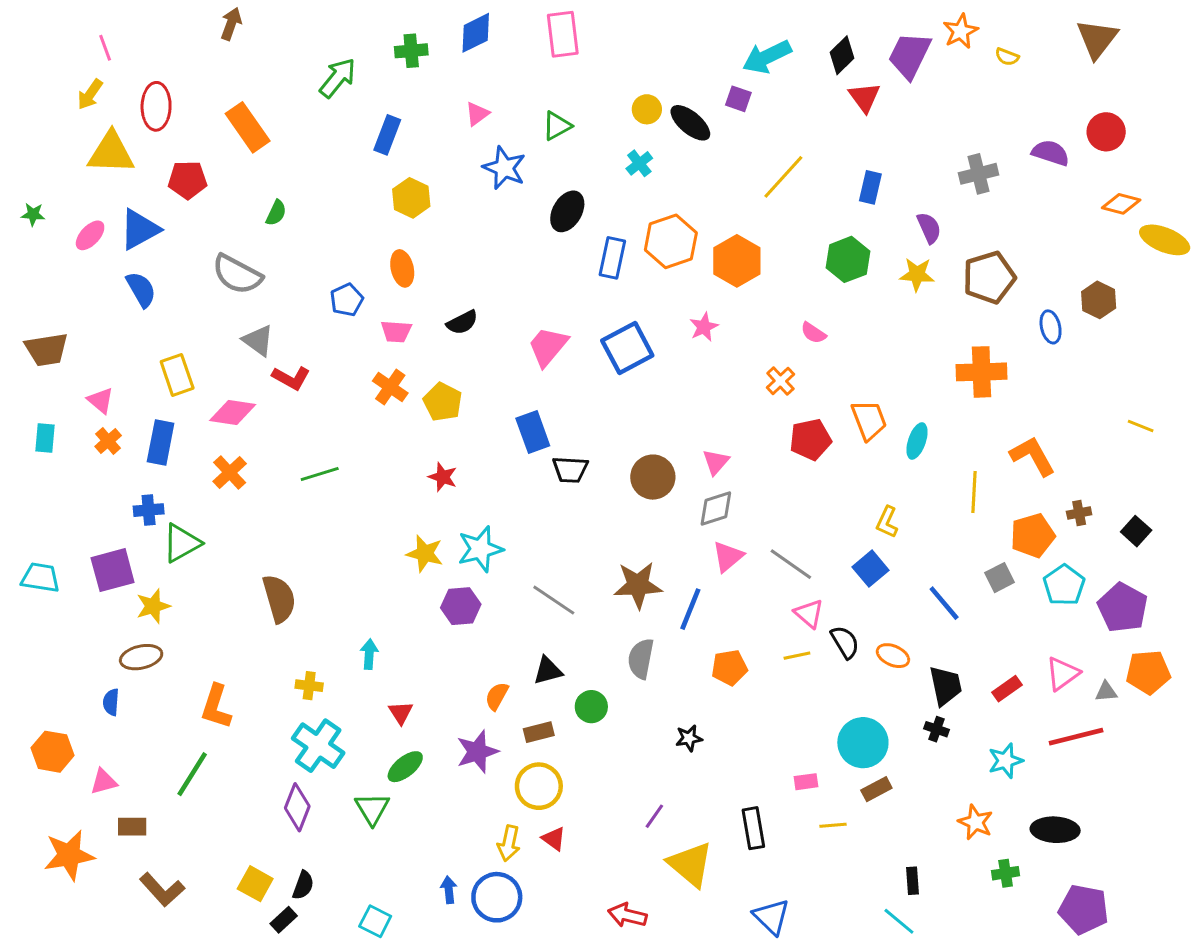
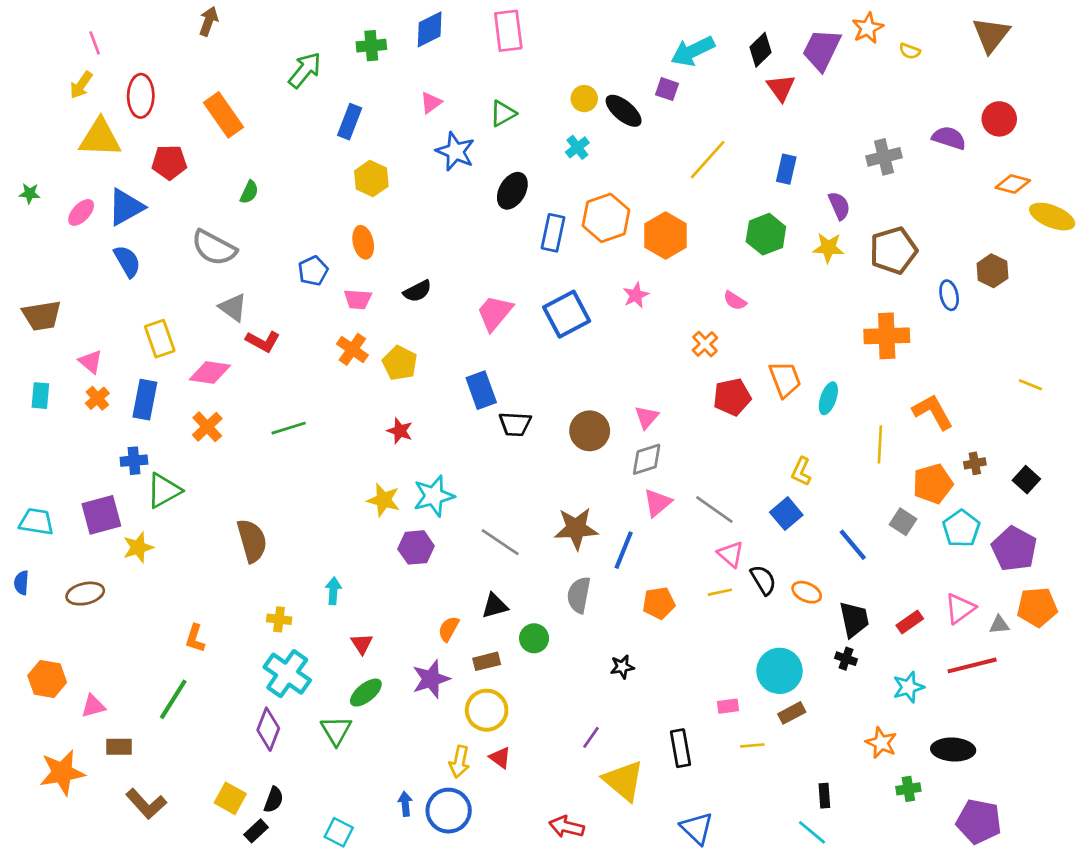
gray square: (1000, 578) -> (903, 522), turned -30
brown ellipse: (141, 657) -> (85, 594), moved
blue semicircle: (111, 702) -> (21, 583), moved
orange L-shape: (216, 707) -> (195, 638), size x0.7

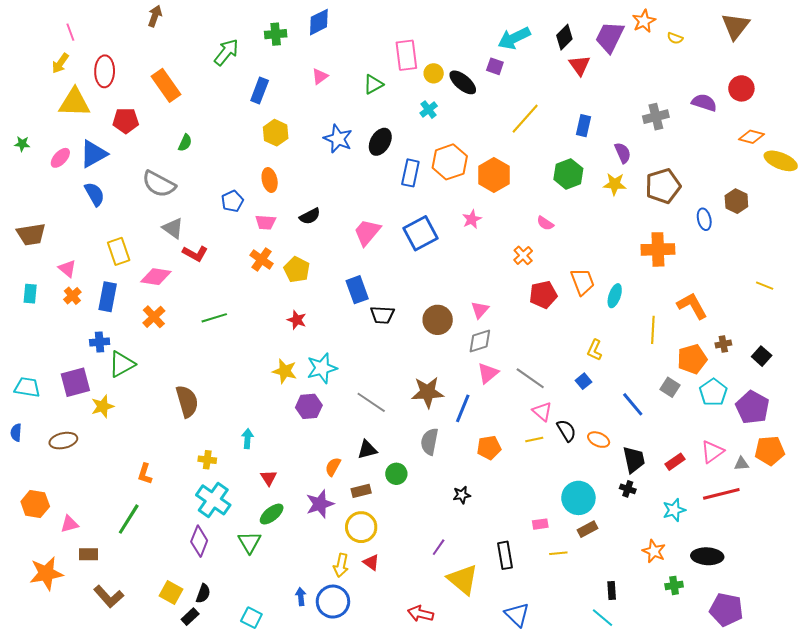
pink rectangle: (508, 31) -> (406, 55), moved
blue star: (455, 151) -> (338, 139), moved
blue square: (786, 514) -> (583, 381), size x0.7

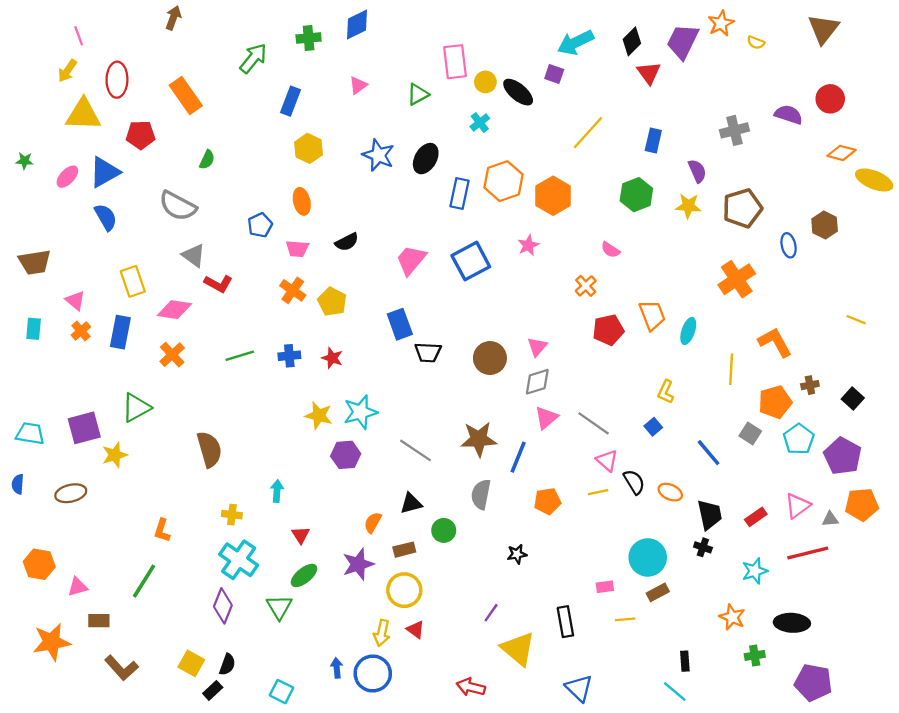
orange cross: (658, 249) -> (737, 279), turned -32
blue cross: (100, 342) -> (289, 356), moved

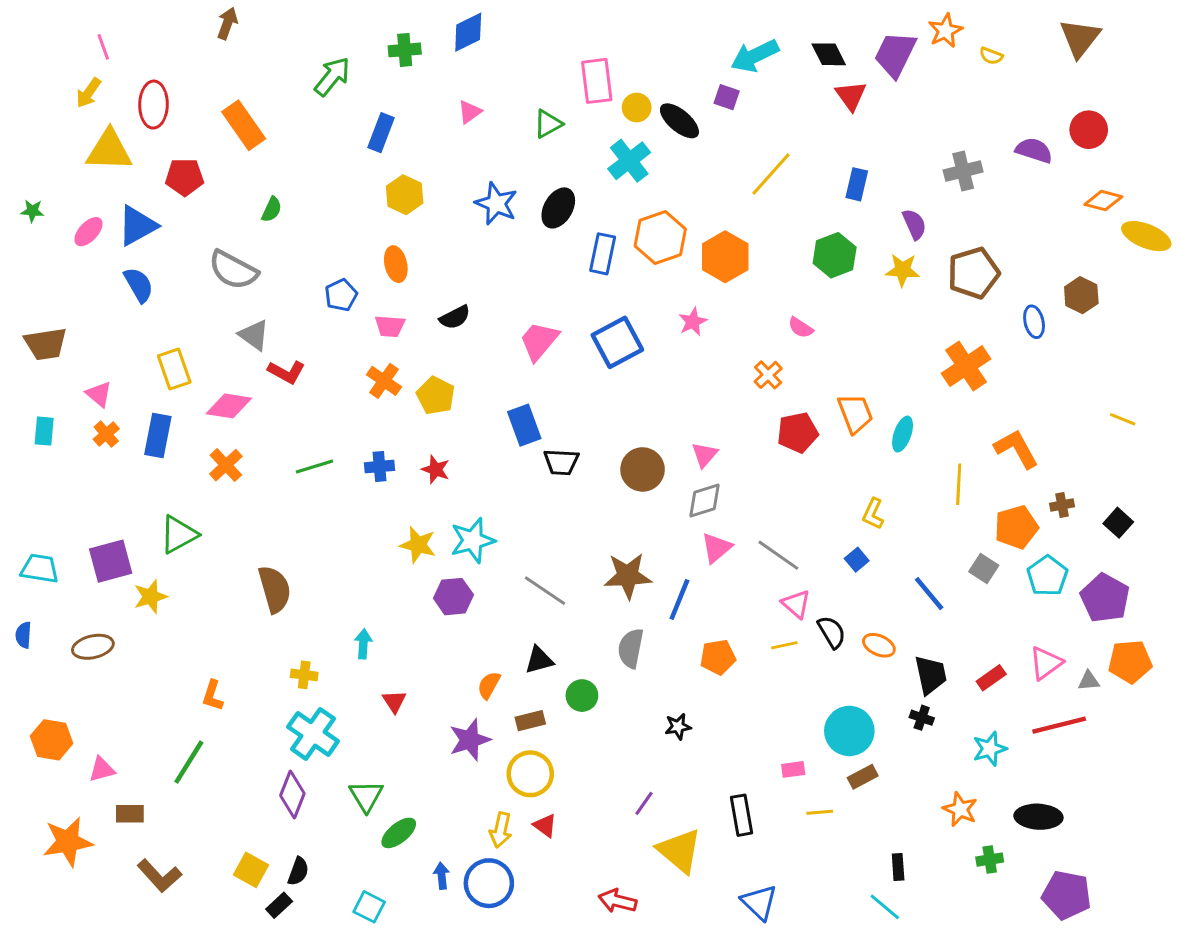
black diamond: (632, 41) -> (829, 54), turned -72
cyan cross: (480, 123) -> (629, 161), size x1.6
green ellipse: (304, 575) -> (399, 833), moved

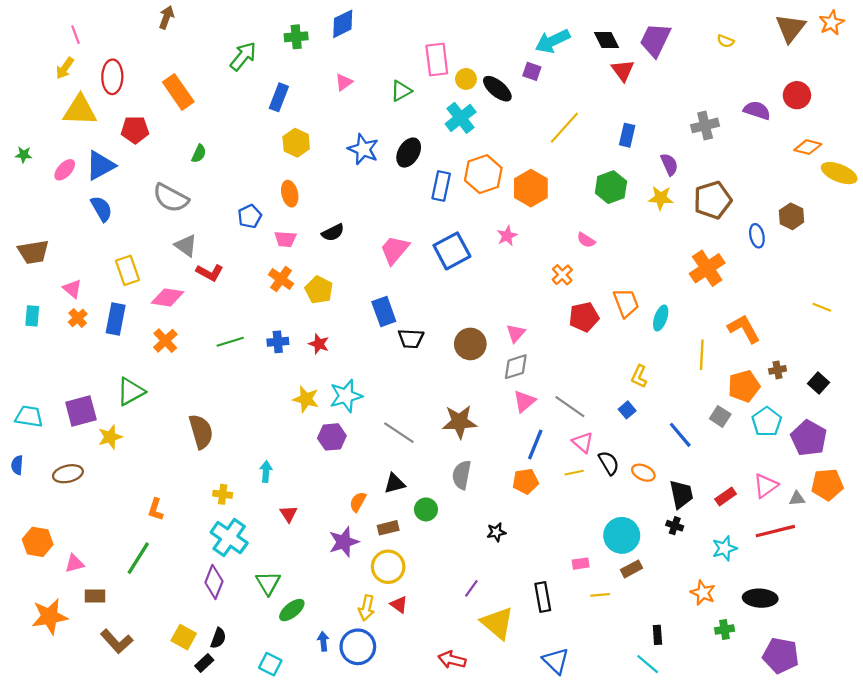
orange star: (945, 31) -> (832, 23), moved
blue line: (679, 599) -> (535, 445), moved

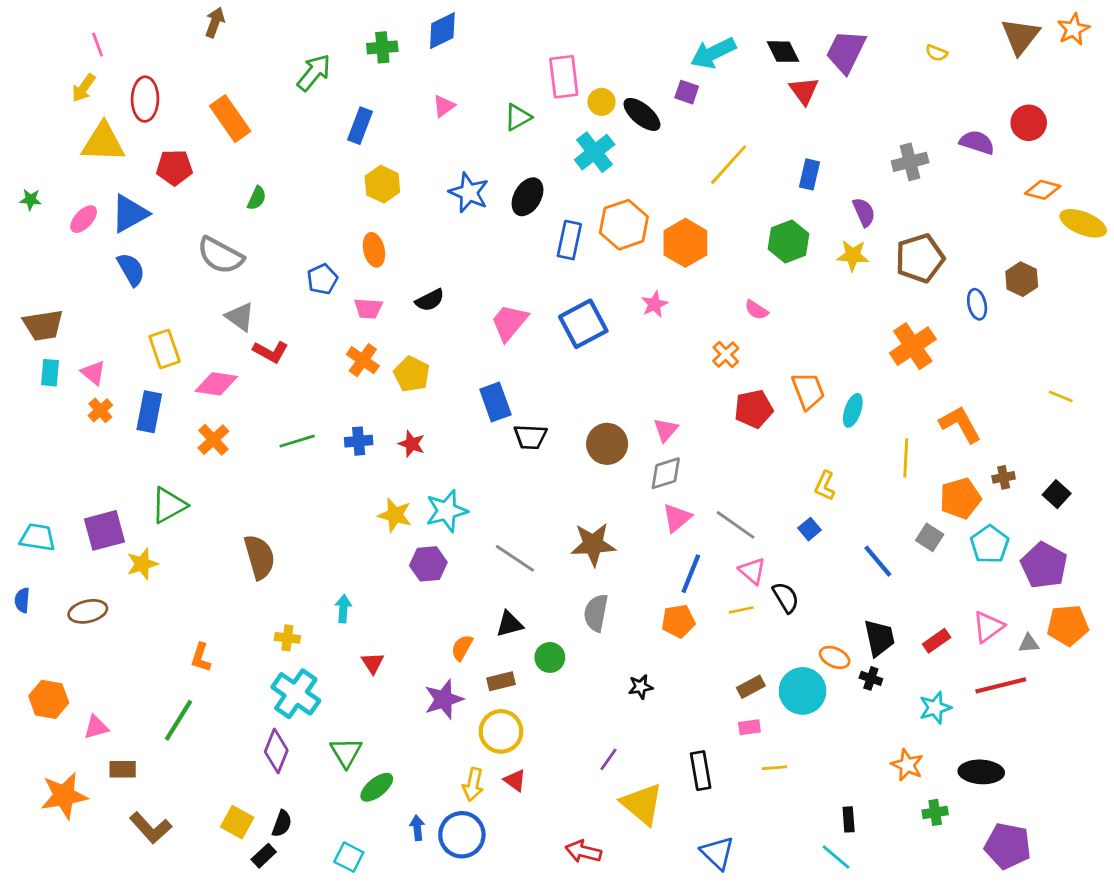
cyan rectangle: (32, 316) -> (50, 373), moved
orange ellipse: (643, 473) -> (835, 657), moved
brown rectangle: (631, 569) -> (751, 687), moved

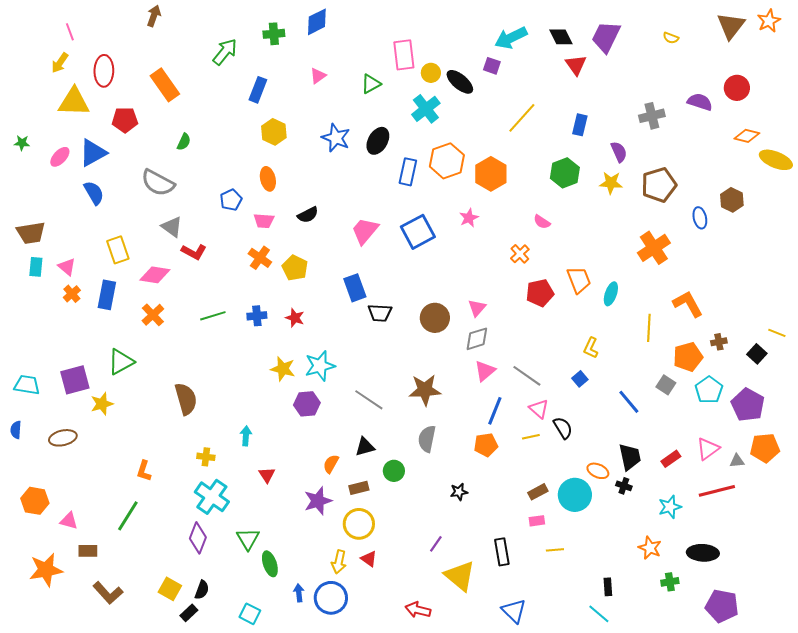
yellow line: (1061, 396) -> (777, 333), moved
pink triangle: (96, 727) -> (69, 521), turned 30
green ellipse: (377, 787) -> (270, 564), turned -70

